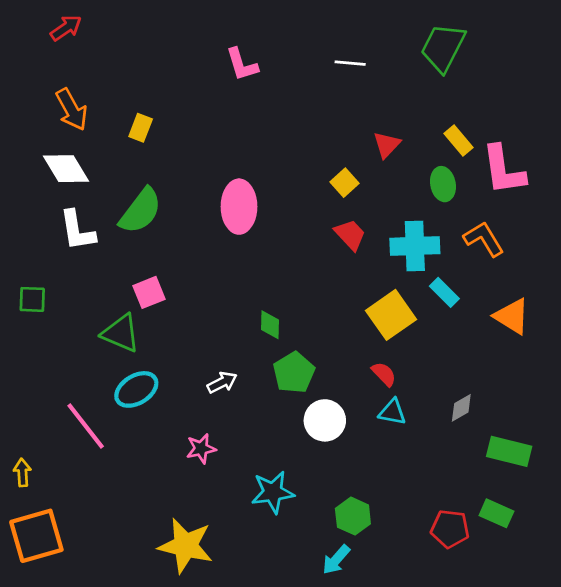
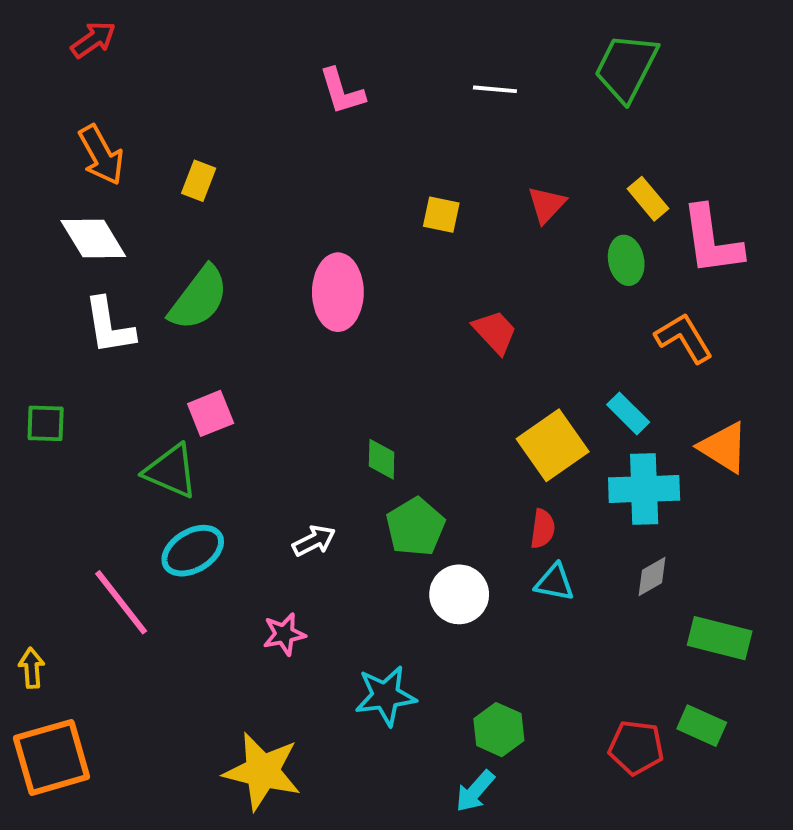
yellow square: (345, 183) -> (441, 215), moved, turned -36
cyan cross: (415, 246) -> (644, 489), moved
red semicircle: (384, 374) -> (543, 529), turned 52

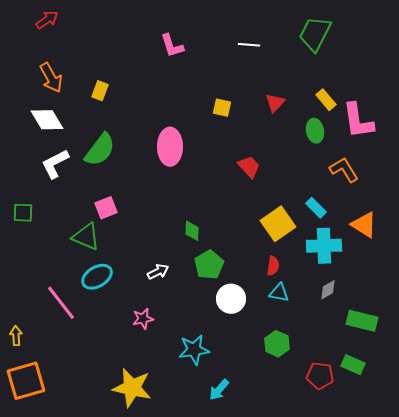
white L-shape: (109, 326) -> (55, 164), turned 72
green hexagon: (499, 730) -> (277, 344), moved
cyan arrow: (475, 791) -> (219, 390), moved

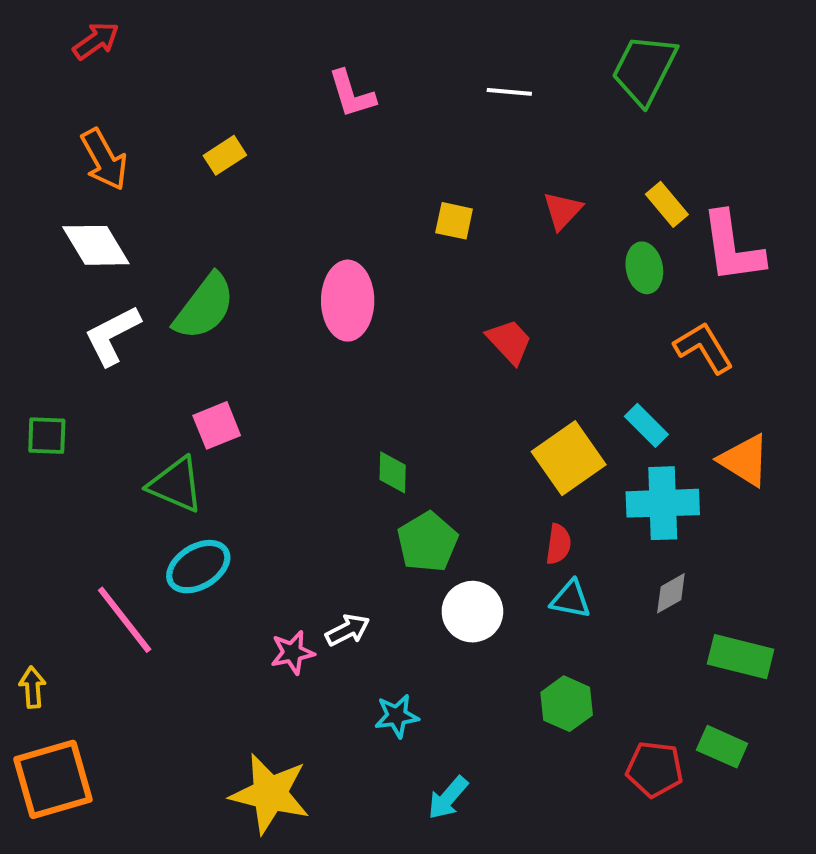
yellow rectangle: (100, 91) -> (225, 155), moved, turned 36
white arrow: (158, 272) -> (348, 630), moved
cyan star: (194, 350) -> (397, 716), size x0.7

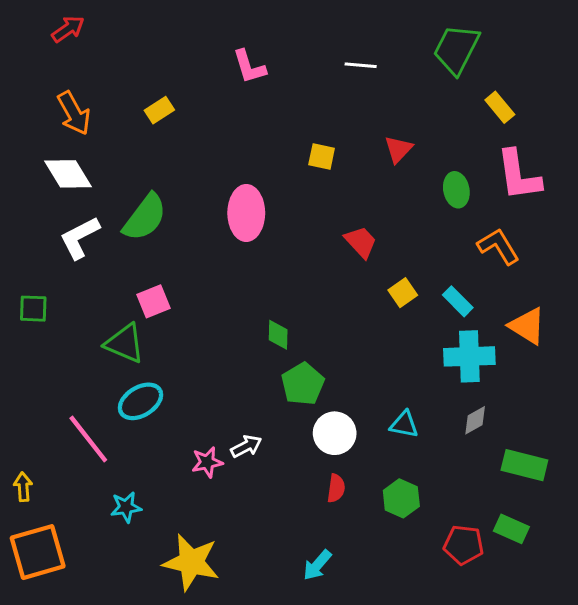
yellow rectangle: (667, 204) -> (500, 107), moved
yellow square: (569, 458) -> (403, 293), moved, size x0.6
red semicircle: (558, 544) -> (336, 488), moved
cyan star: (397, 716) -> (126, 507), moved

